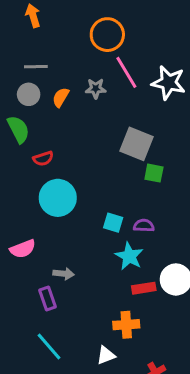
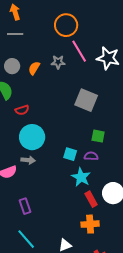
gray line: (36, 67) -> (15, 34), moved
green square: (154, 173) -> (98, 136), moved
gray arrow: (64, 274) -> (28, 160), moved
red rectangle: (144, 288) -> (91, 199), turned 70
orange cross: (126, 325) -> (90, 224), moved

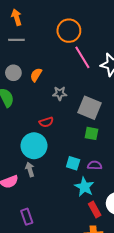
gray star: (58, 62) -> (60, 93), moved
red semicircle: (22, 110) -> (46, 122), moved
green square: (98, 136) -> (92, 133), moved
gray arrow: (28, 160) -> (30, 169), turned -112

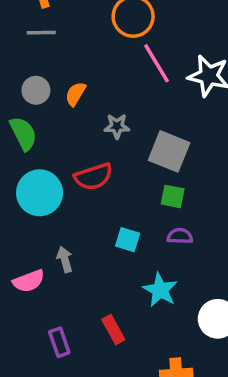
red semicircle: (46, 122) -> (94, 177), size x1.5
cyan circle: (34, 146) -> (40, 193), moved
cyan square: (73, 163) -> (128, 240), moved
purple semicircle: (95, 165) -> (180, 236), moved
red rectangle: (95, 210) -> (113, 330), moved

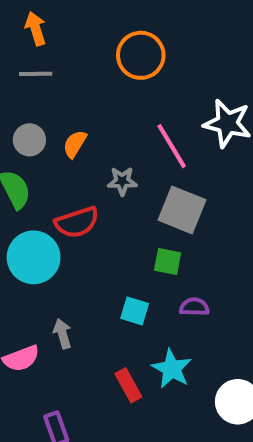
pink line: (156, 63) -> (172, 146), moved
red semicircle: (94, 177) -> (77, 222), moved
green square: (173, 196) -> (168, 261), moved
red rectangle: (113, 330) -> (128, 385), moved

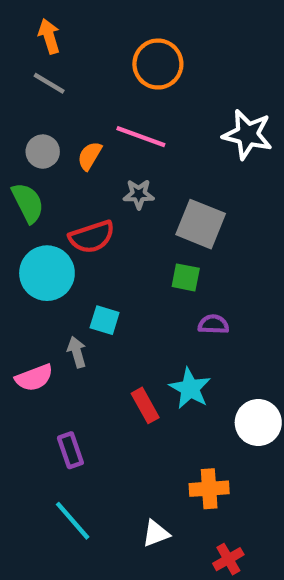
gray line: (36, 74) -> (49, 83), turned 32
pink line: (172, 146) -> (141, 137), moved, turned -39
cyan square: (135, 311) -> (105, 320), moved

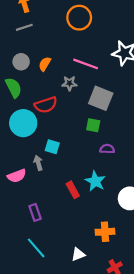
gray line: (49, 83) -> (24, 27), turned -49
pink line: (141, 137) -> (86, 64), moved

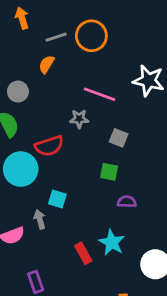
gray line: (24, 27) -> (56, 37), moved
orange semicircle: (45, 64) -> (47, 64), moved
gray square: (101, 98) -> (119, 138), size x0.6

